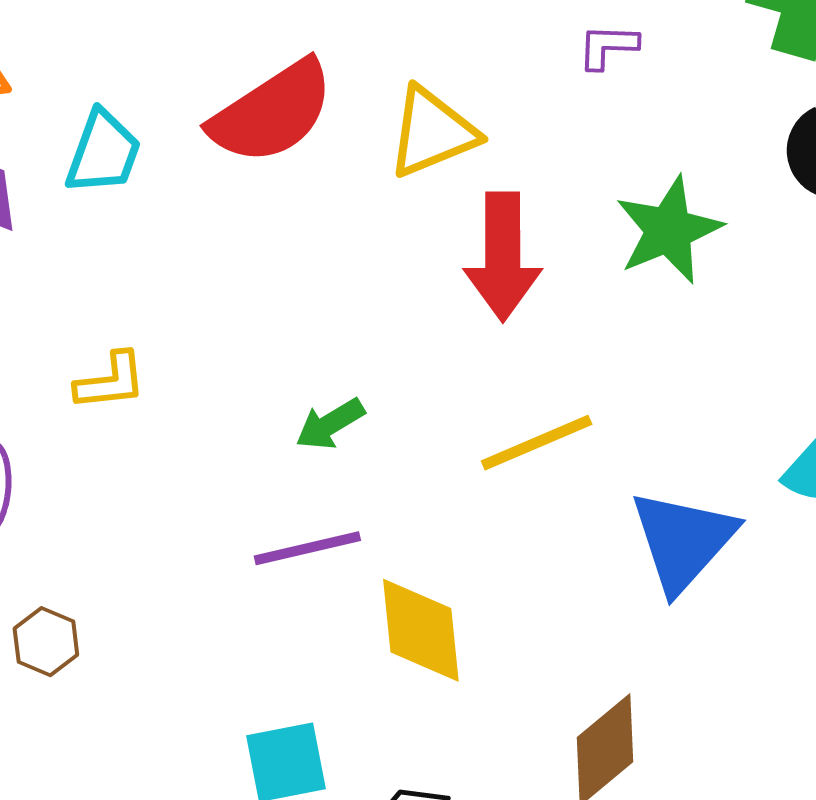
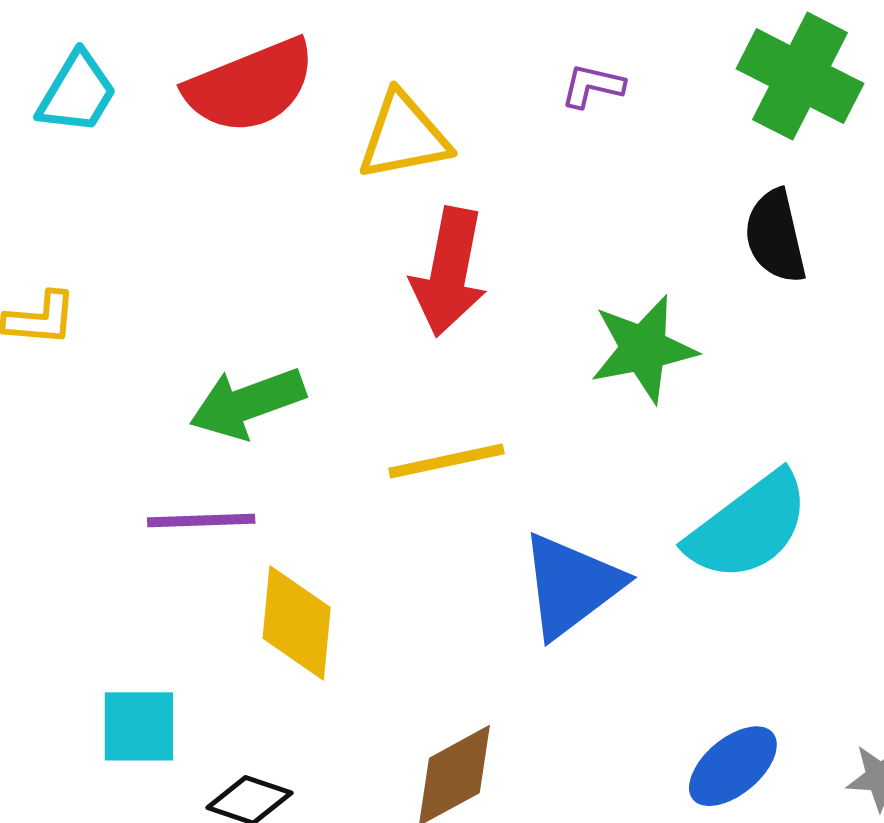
green star: (669, 230) -> (643, 349), moved
green arrow: (330, 424) -> (247, 403), size x1.6

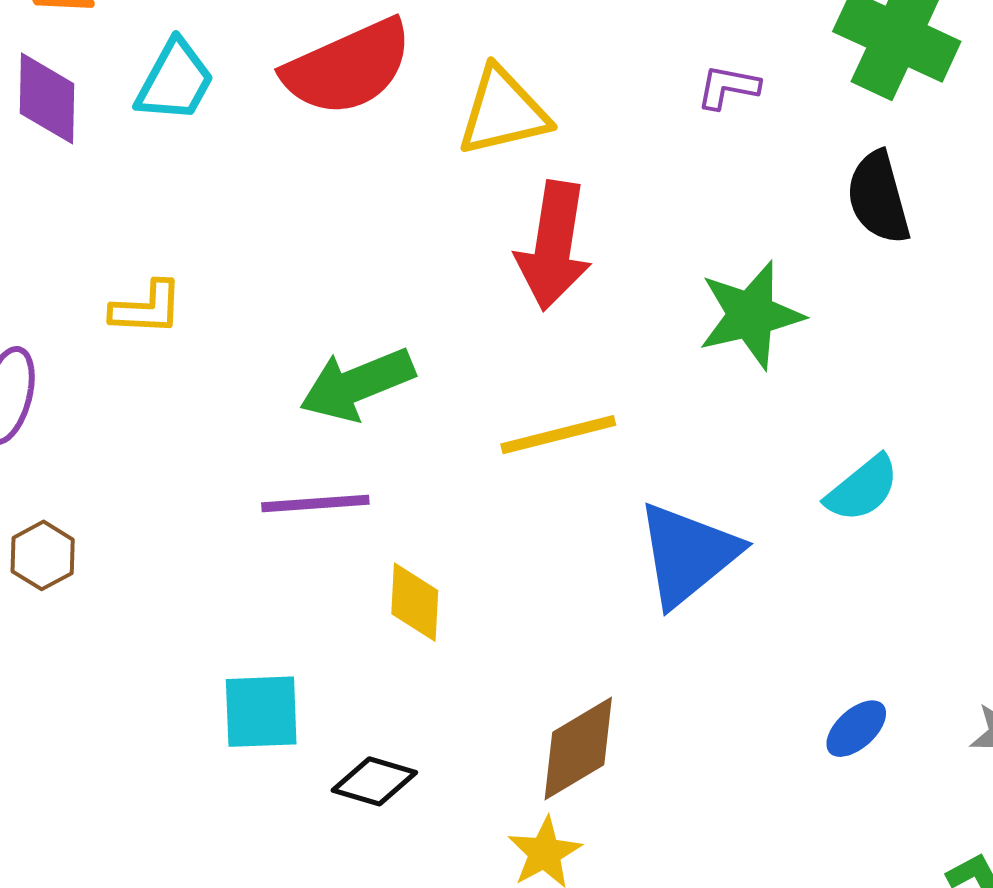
purple L-shape: (593, 86) -> (728, 87), moved
cyan semicircle: (748, 527) -> (862, 489), size x0.6
yellow diamond: (297, 623) -> (415, 602), size x0.7
blue ellipse: (733, 766) -> (856, 729), size x0.7

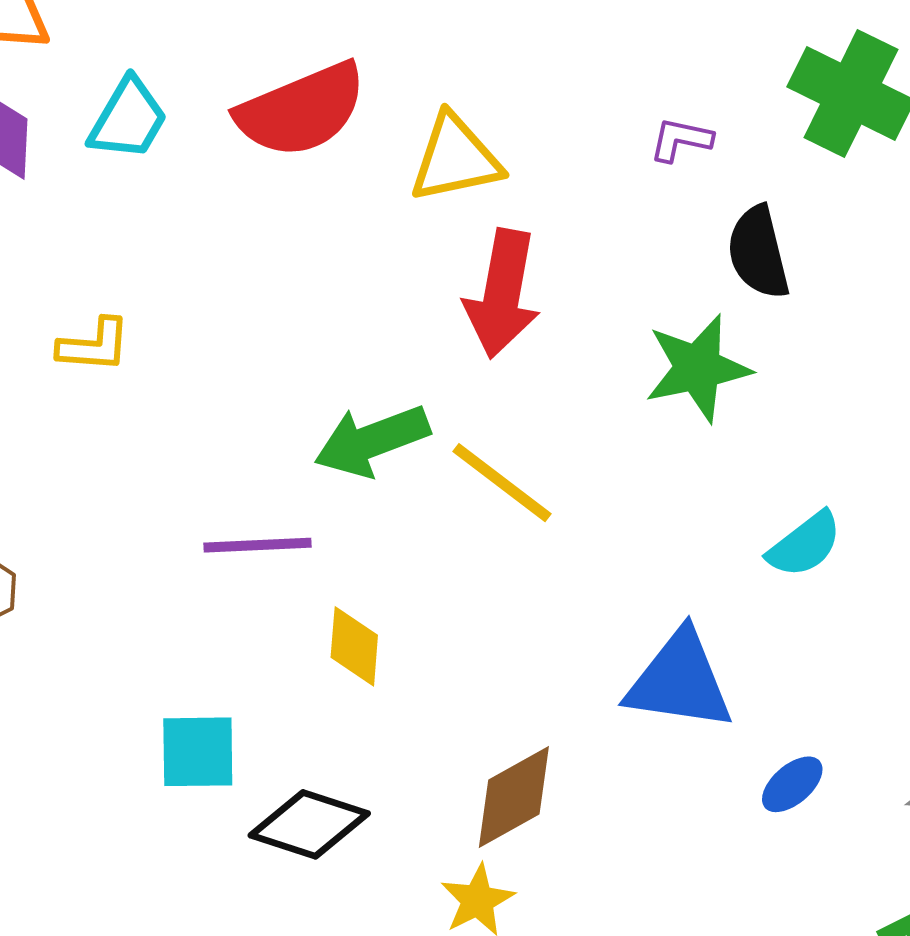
black semicircle: (878, 198) -> (758, 252), moved
green arrow: (357, 384) -> (372, 441), moved
yellow line: (558, 435) -> (502, 483), turned 50
blue triangle: (688, 554) -> (680, 681), moved, turned 46
black diamond: (374, 781) -> (309, 824), size x1.4

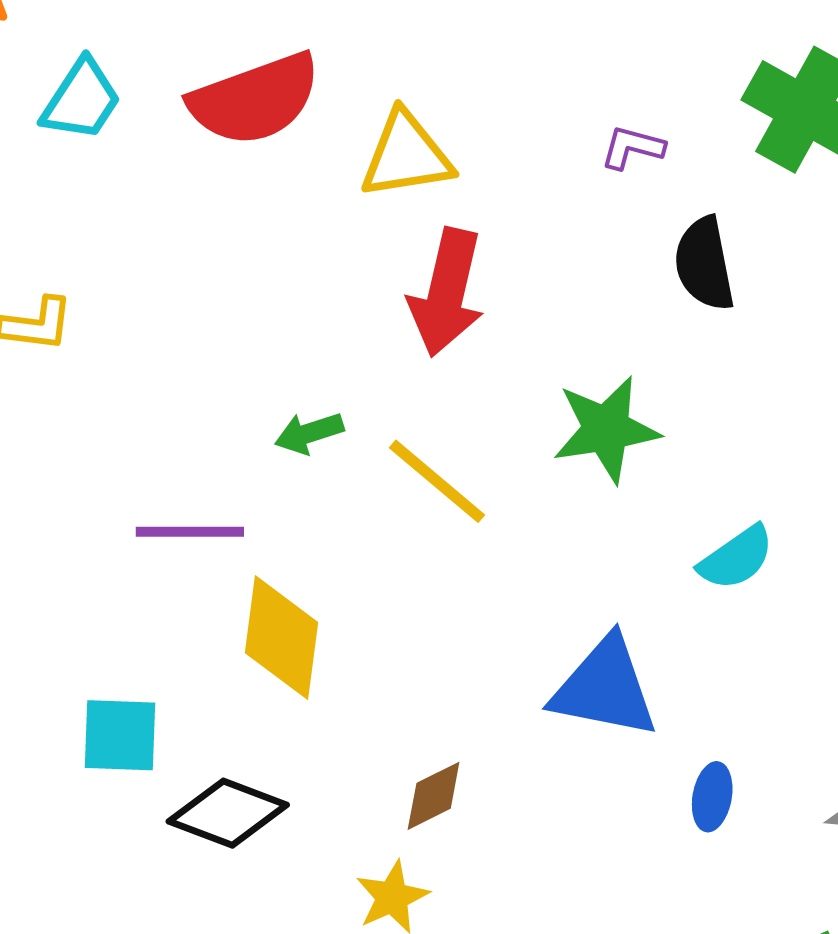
green star: (698, 368) -> (606, 429), moved
green arrow: (372, 441) -> (309, 433), size x0.6
yellow diamond: (354, 646) -> (281, 638), size x1.5
blue ellipse: (792, 784) -> (712, 797), turned -42
brown diamond: (514, 797) -> (434, 796), size x0.7

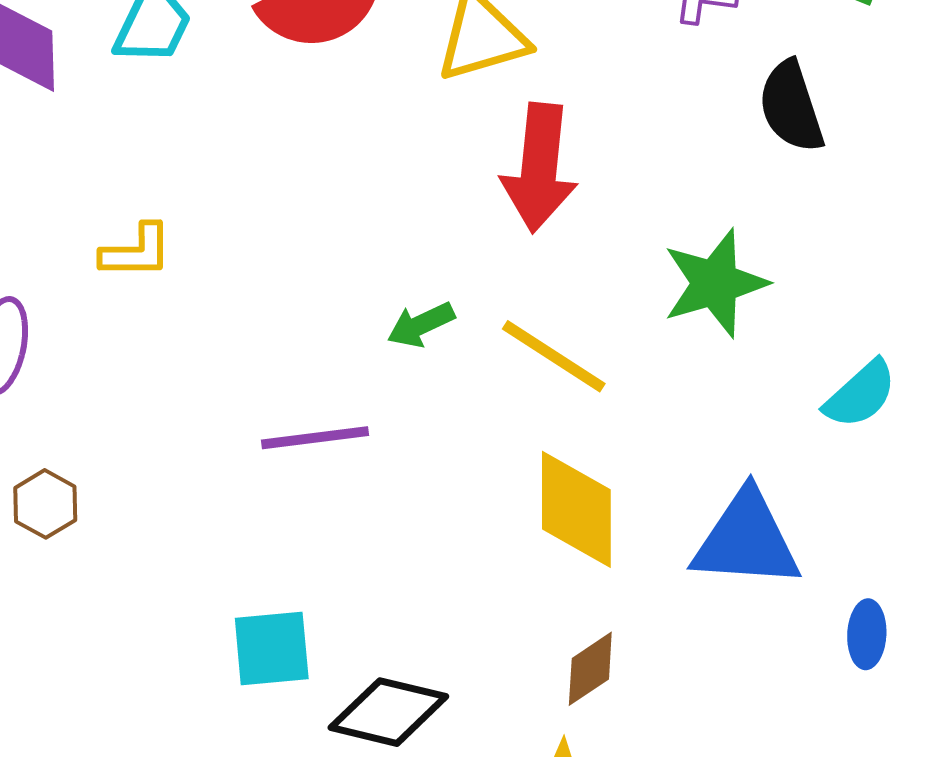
yellow diamond: (281, 638) -> (576, 509), moved

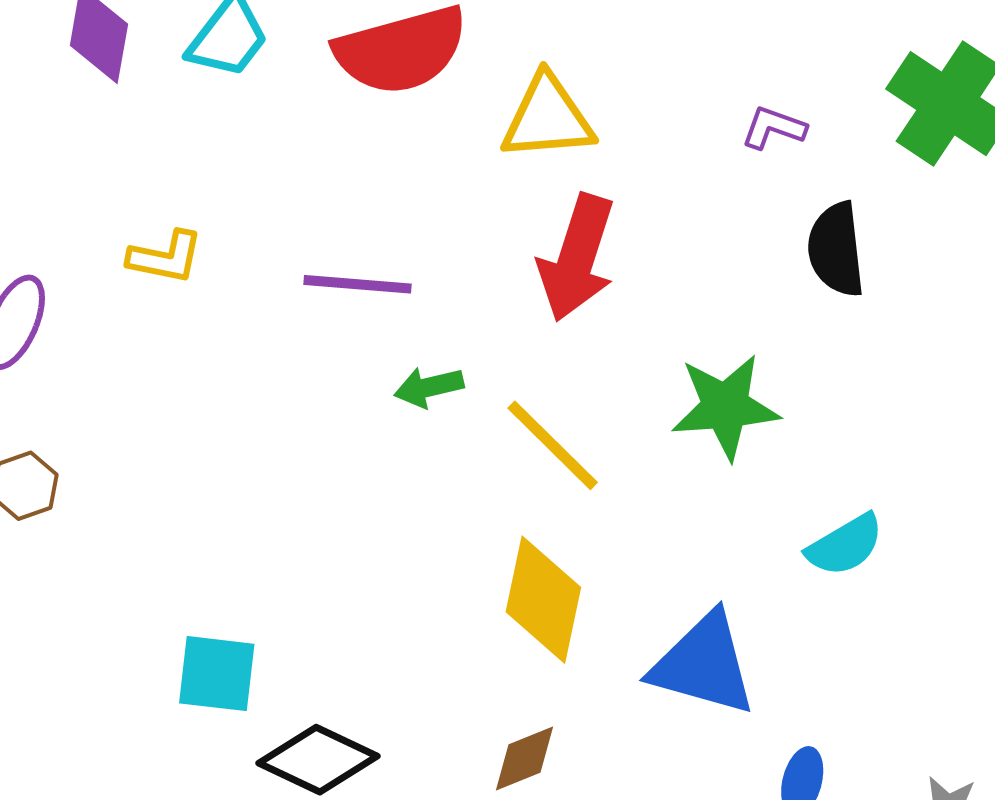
purple line: (315, 438) -> (358, 284), moved

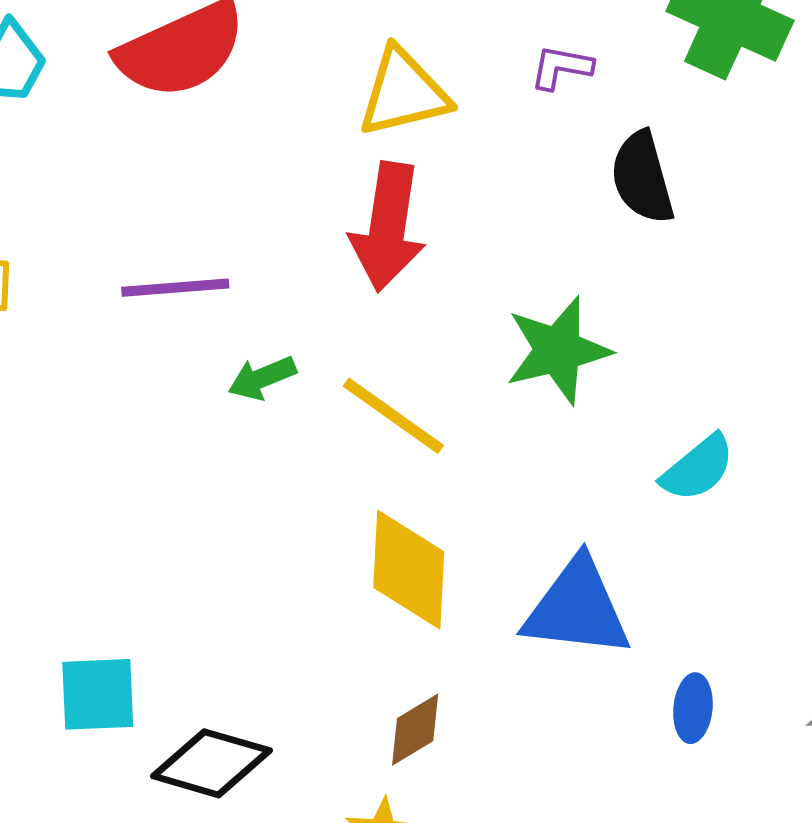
yellow triangle: (548, 118) -> (404, 93), moved

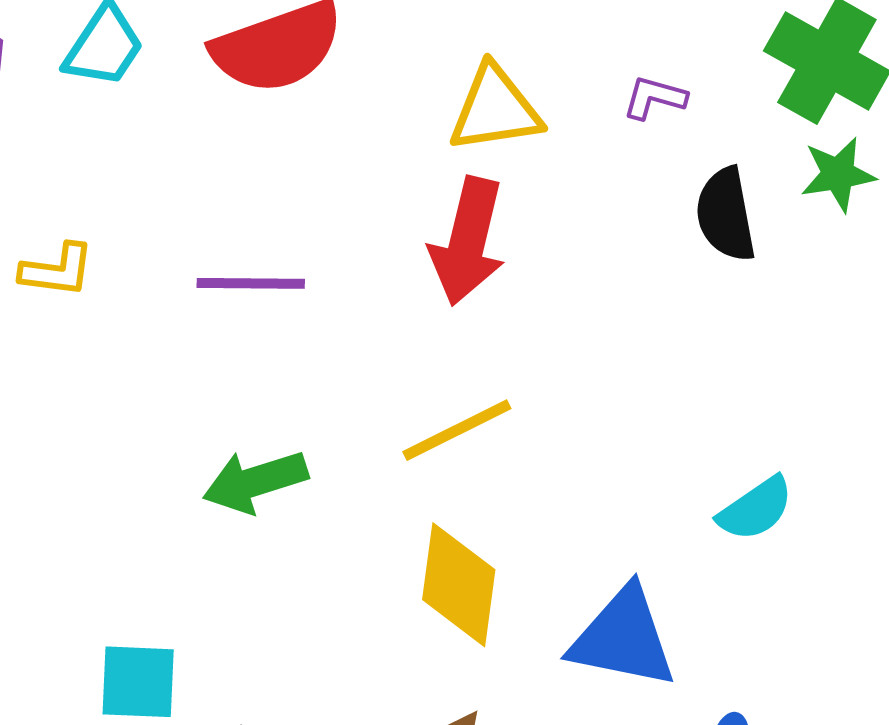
green star: (558, 350) -> (838, 174), moved, size x0.7
green arrow: (262, 378) -> (255, 481), moved, size x1.5
yellow line: (393, 416) -> (457, 430), turned -67

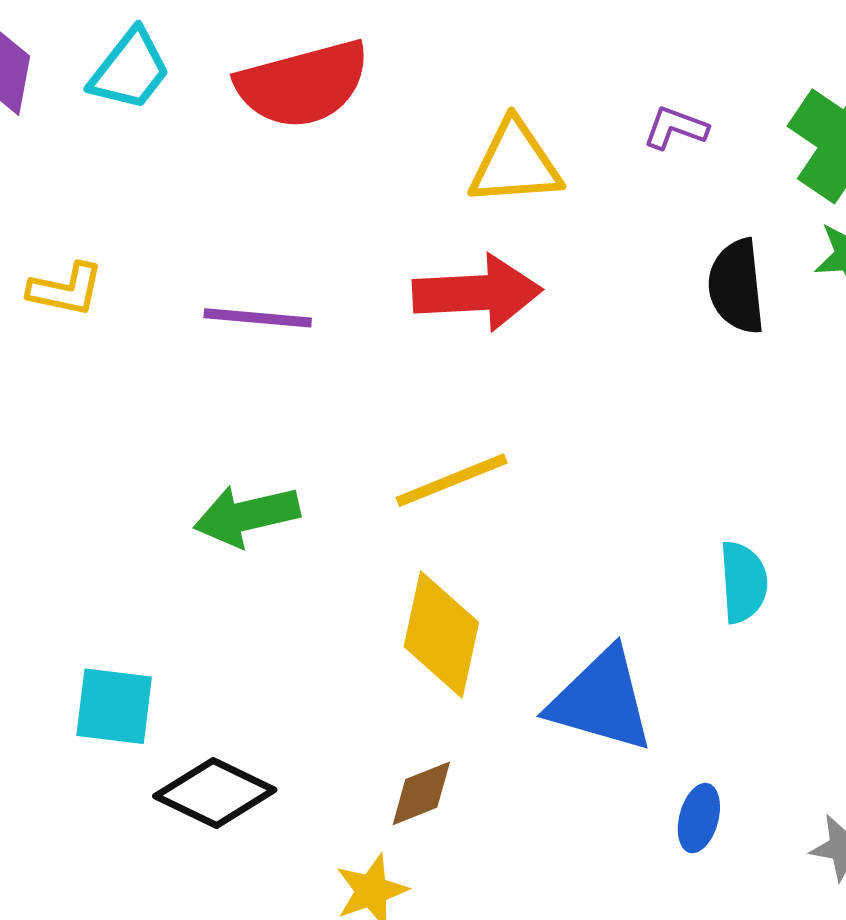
purple L-shape: (655, 98) -> (676, 128), moved
red arrow: (468, 241) -> (477, 293), turned -111
cyan semicircle: (756, 509) -> (743, 582), turned -64

